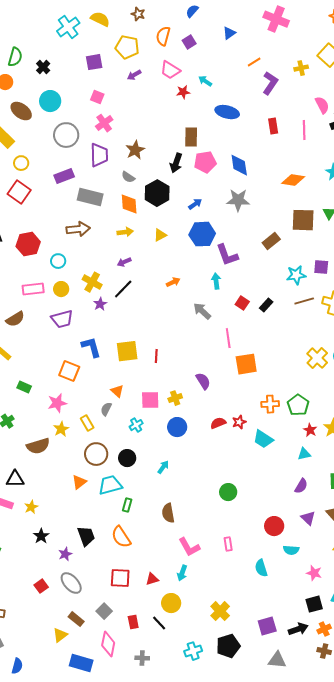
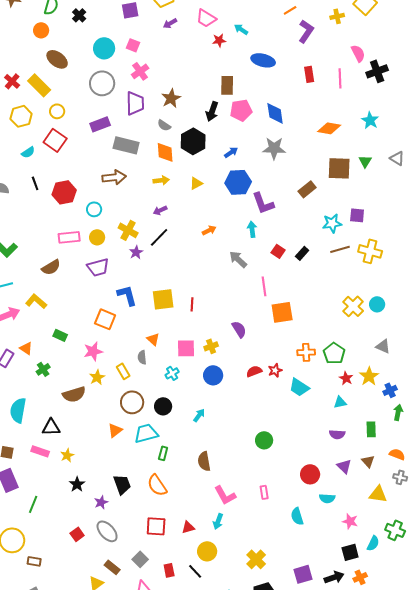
cyan circle: (50, 101) -> (104, 48), moved
gray semicircle: (106, 409) -> (142, 357), turned -32
purple semicircle: (301, 486) -> (337, 434), turned 63

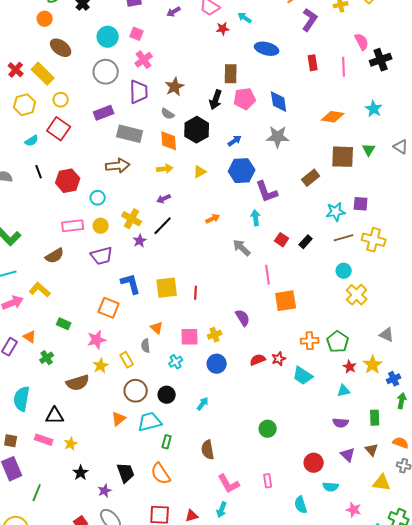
cyan circle: (377, 304) -> (344, 271), moved

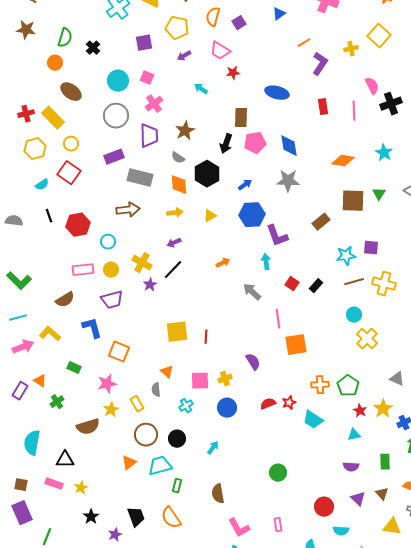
cyan arrow: (245, 18) -> (201, 89), moved
red cross: (16, 70) -> (26, 114), turned 35
blue L-shape: (131, 284) -> (92, 328), moved

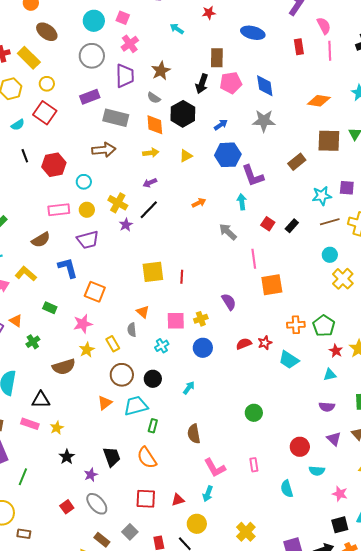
pink semicircle: (372, 86) -> (324, 26), moved

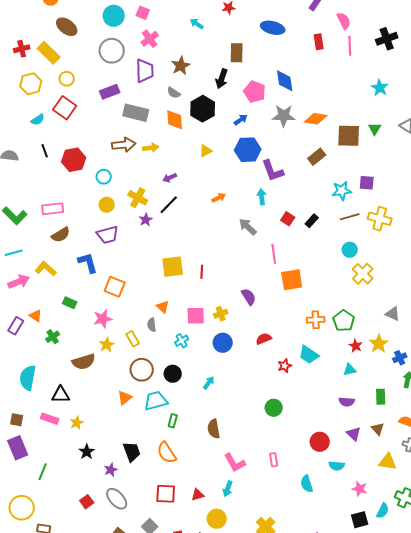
pink pentagon: (231, 83) -> (255, 92), moved, turned 30
orange diamond: (319, 101) -> (316, 119), moved
yellow arrow: (151, 153) -> (151, 148), moved
pink rectangle: (59, 210) -> (53, 209), moved
red star: (265, 343) -> (285, 366), moved

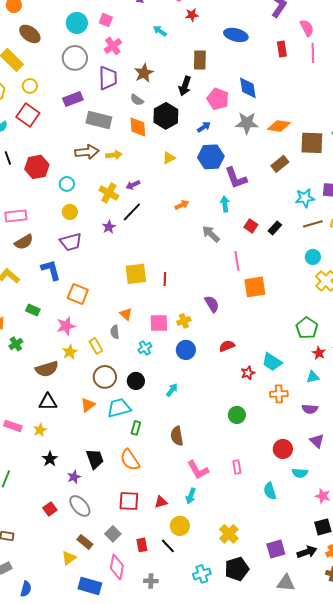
yellow cross: (138, 198) -> (109, 193), moved
orange cross: (316, 320) -> (279, 394), moved
black triangle: (61, 395) -> (48, 402), moved

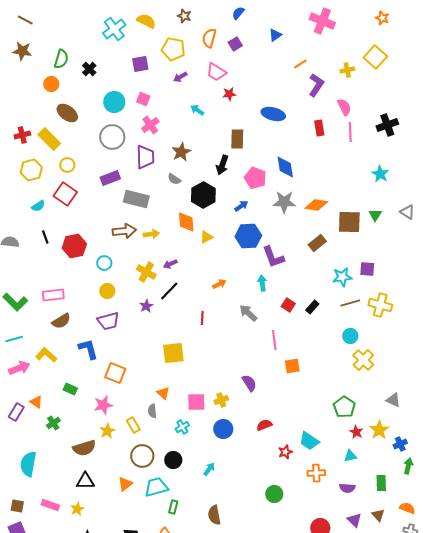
orange diamond: (138, 127) -> (186, 222), moved
red line: (165, 279) -> (202, 318), moved
orange square: (255, 287) -> (292, 366), size x0.7

